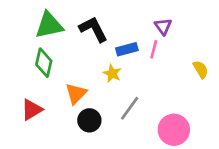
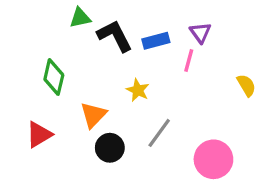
green triangle: (49, 25) -> (80, 18), moved, size x0.6
blue rectangle: (127, 49) -> (156, 41), moved

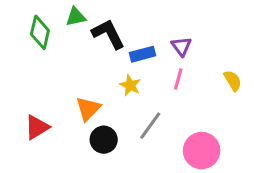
purple triangle: (200, 33) -> (181, 46), moved
blue rectangle: (156, 41) -> (143, 54), moved
pink line: (189, 61) -> (178, 79), moved
green diamond: (54, 77) -> (40, 32), moved

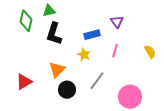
black L-shape: (108, 34) -> (54, 34), moved, turned -135
purple triangle: (181, 46) -> (117, 22), moved

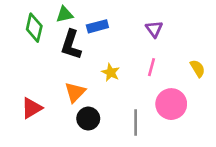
blue rectangle: (92, 35) -> (97, 26), moved
gray line: (97, 81) -> (136, 122), moved, turned -36
pink circle: (130, 97) -> (171, 104), moved

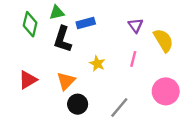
yellow semicircle: (198, 68) -> (163, 40), moved, size x1.5
pink circle: (171, 104) -> (166, 91), moved
red triangle: (32, 108) -> (28, 80), moved
gray line: (136, 122) -> (119, 108), turned 40

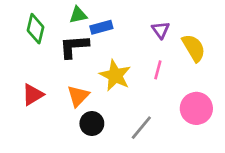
green triangle: (57, 13) -> (78, 15), moved
black L-shape: (63, 39) -> (74, 47), turned 68
yellow star: (97, 64) -> (115, 75), size x1.6

